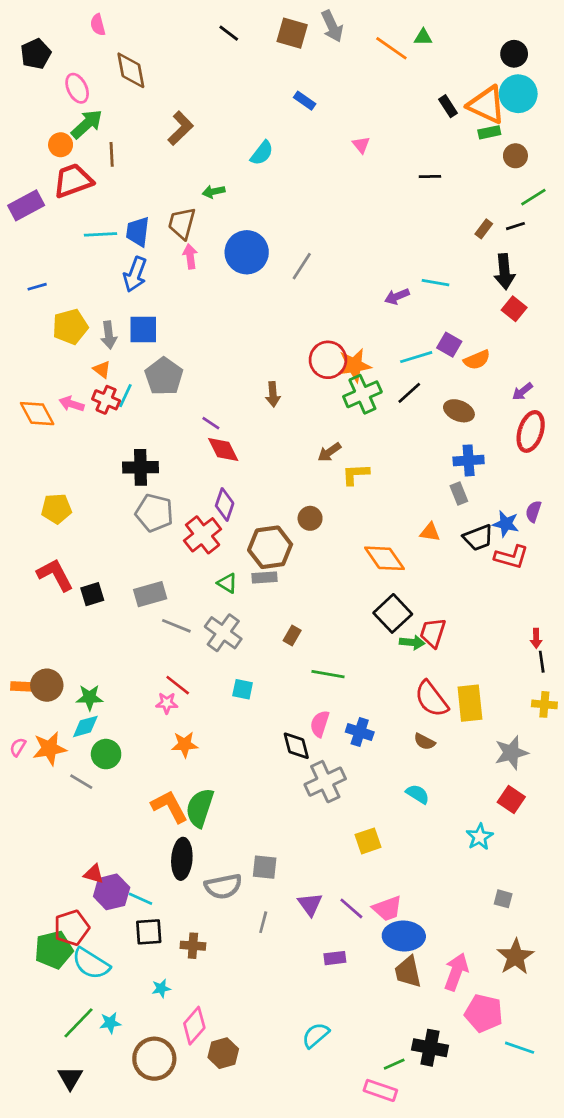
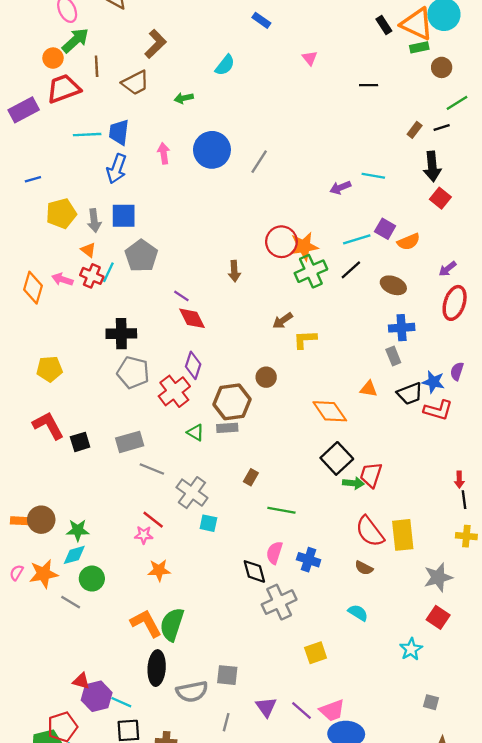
brown trapezoid: (182, 223) -> (135, 83), moved, turned -132
orange diamond: (37, 414) -> (33, 288), turned 44
gray cross: (223, 633) -> (192, 493), moved

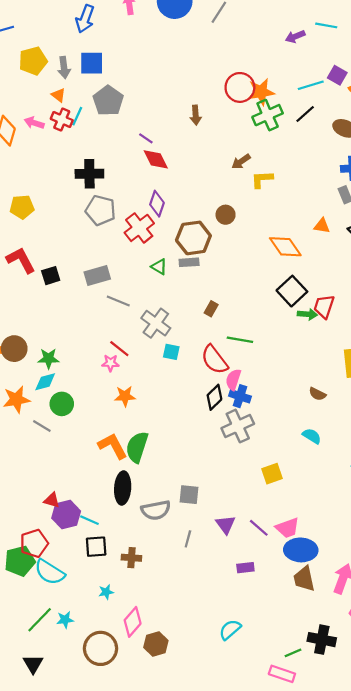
red semicircle: (370, 531) -> (214, 360), moved
blue cross: (309, 560) -> (240, 396), moved
black diamond: (254, 571) -> (214, 397), turned 60

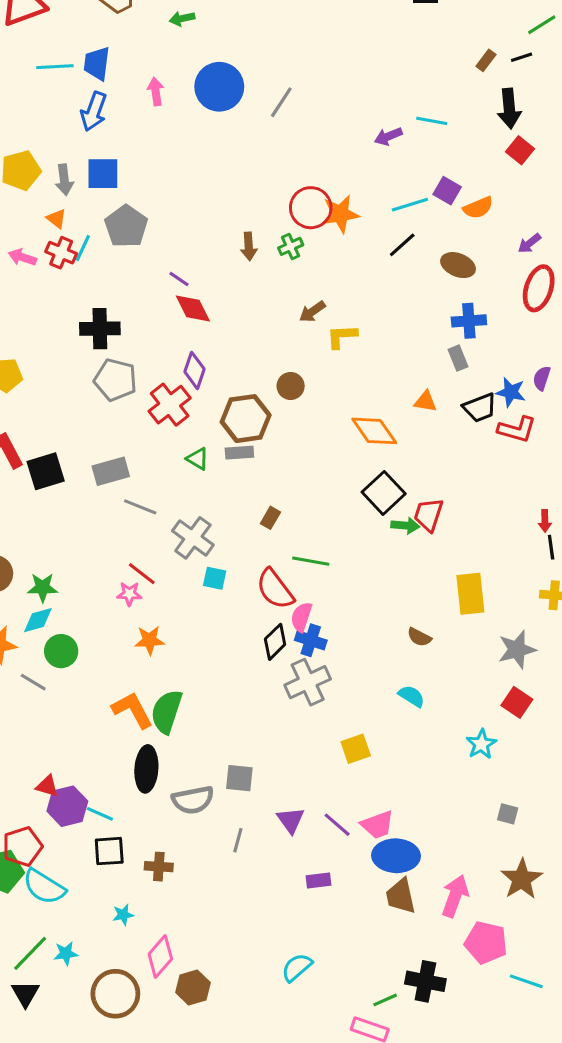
green cross: (268, 115) -> (291, 246), moved, size x0.6
black square: (51, 276) -> (46, 471), size x1.4
black triangle: (33, 664) -> (25, 994), moved

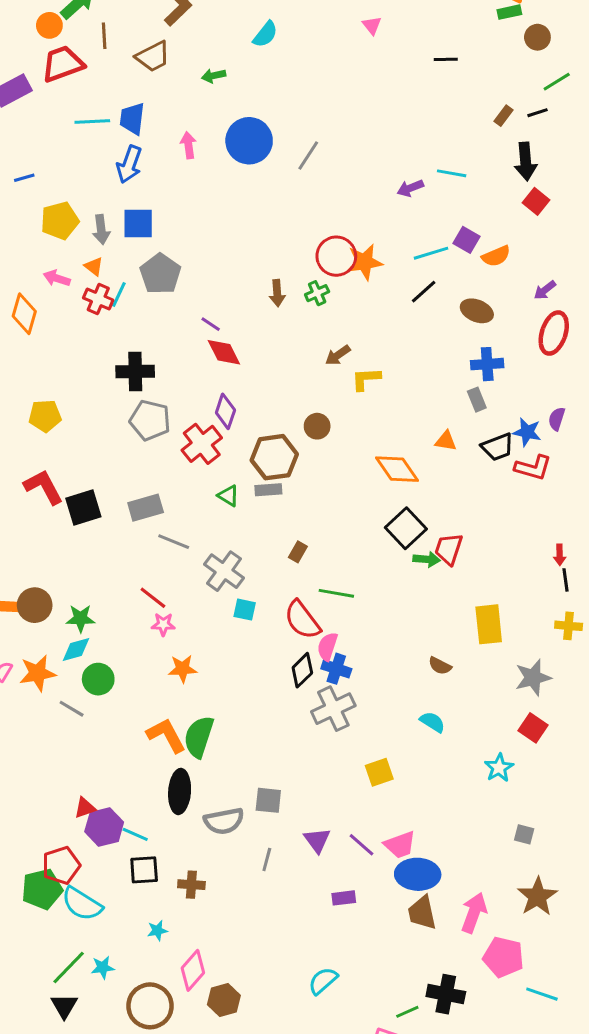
pink arrow: (22, 257) -> (57, 278), moved
red line: (142, 574) -> (153, 598), moved
red triangle: (47, 786) -> (85, 808), turned -35

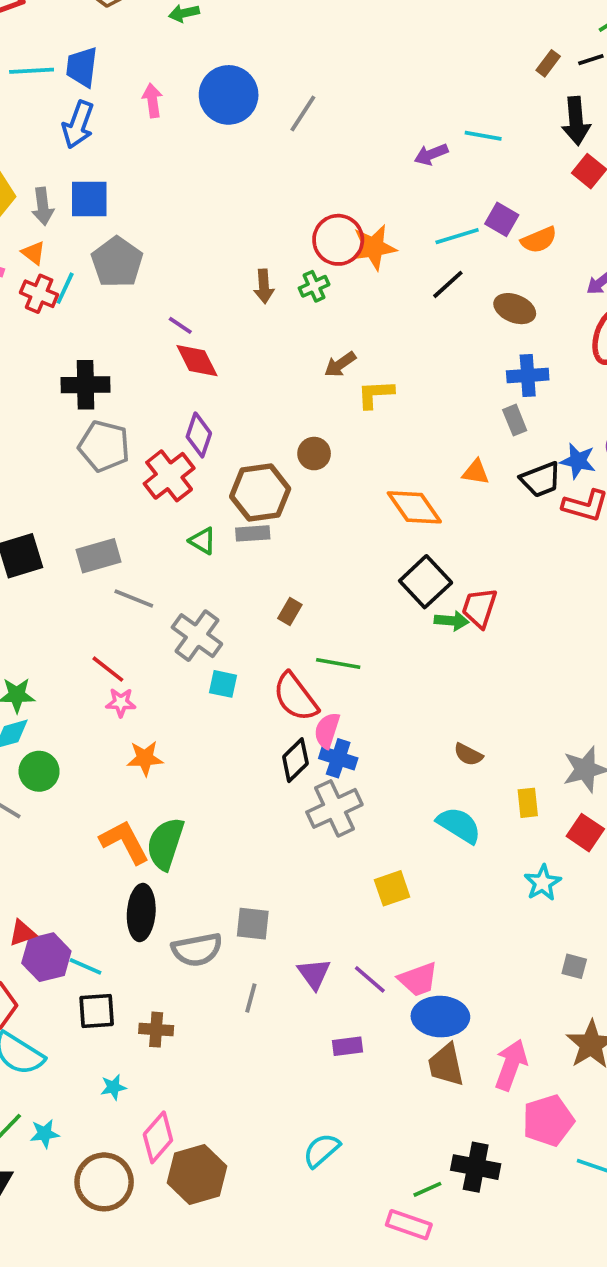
yellow rectangle: (489, 624) -> (528, 803), moved, size x0.6
cyan semicircle: (432, 722) -> (459, 825), size x1.4
pink pentagon: (503, 957) -> (548, 1121), turned -30
brown hexagon: (224, 1000) -> (197, 1174), size x1.4

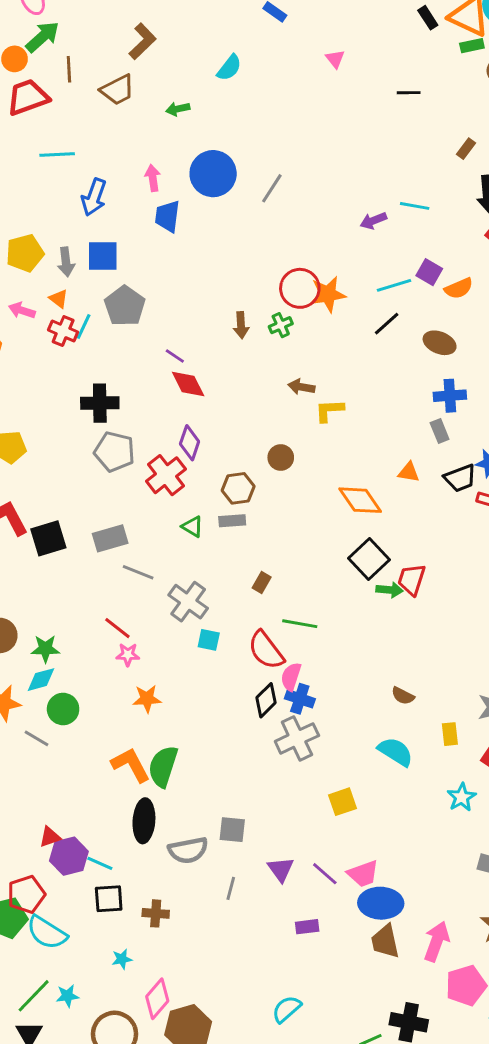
blue trapezoid: (82, 67) -> (167, 216), moved
brown arrow: (340, 364) -> (301, 387), turned 45
brown hexagon: (260, 493) -> (238, 488), size x0.7

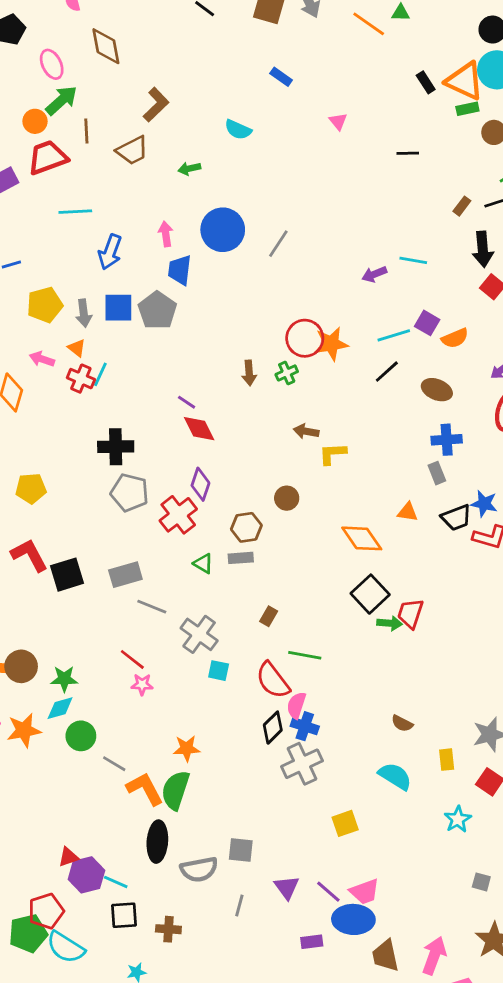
cyan semicircle: (229, 68) -> (238, 130), turned 76
gray pentagon: (125, 306) -> (157, 310), moved
orange star: (147, 699) -> (187, 748), moved
gray line: (37, 738) -> (114, 764), moved
blue ellipse: (381, 903) -> (353, 919), moved

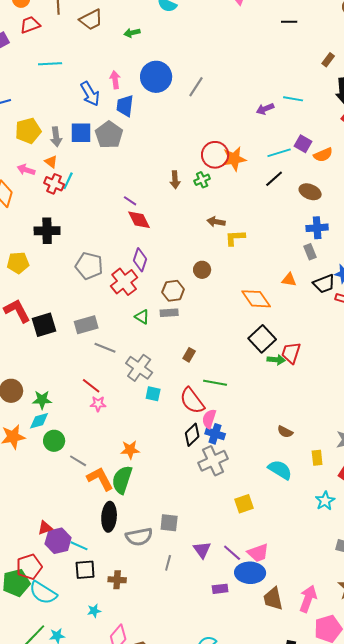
red trapezoid: (48, 157) -> (30, 25), size x0.7
blue arrow: (110, 252) -> (90, 94), moved, turned -50
black cross: (116, 447) -> (47, 231), moved

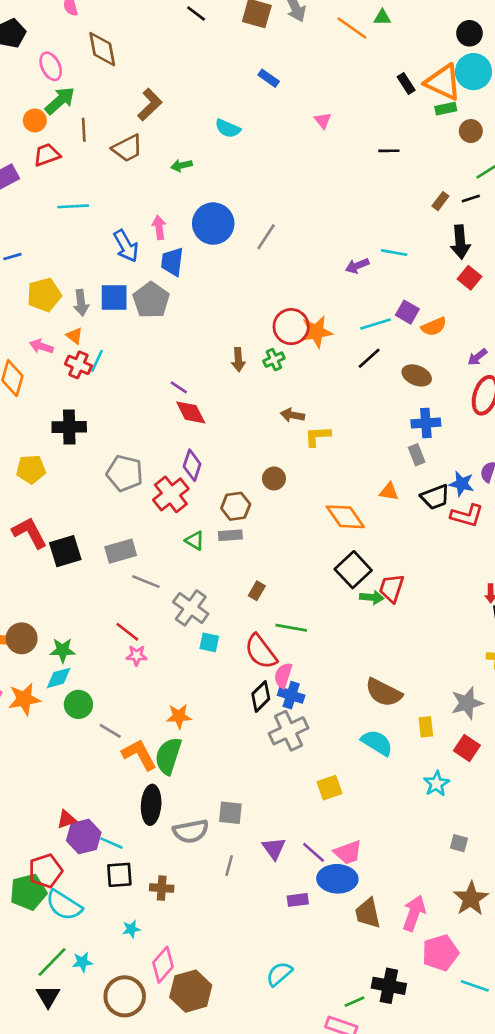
brown semicircle: (285, 432) -> (384, 693), size x1.8

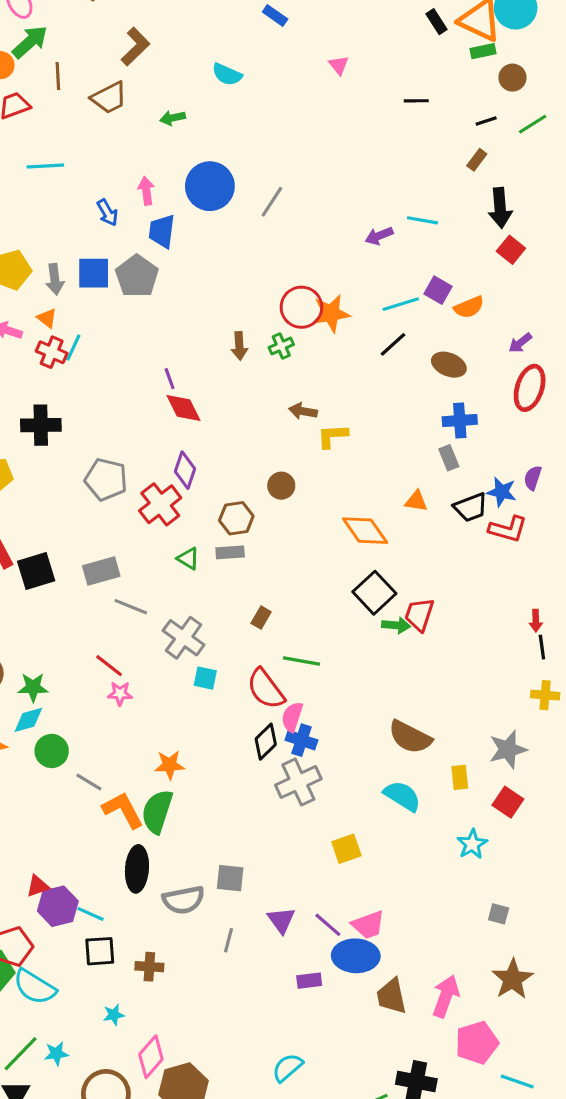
black line: (471, 198) -> (486, 121), moved
blue arrow: (126, 246) -> (107, 213), size x0.7
purple line: (179, 387) -> (170, 379), turned 36

